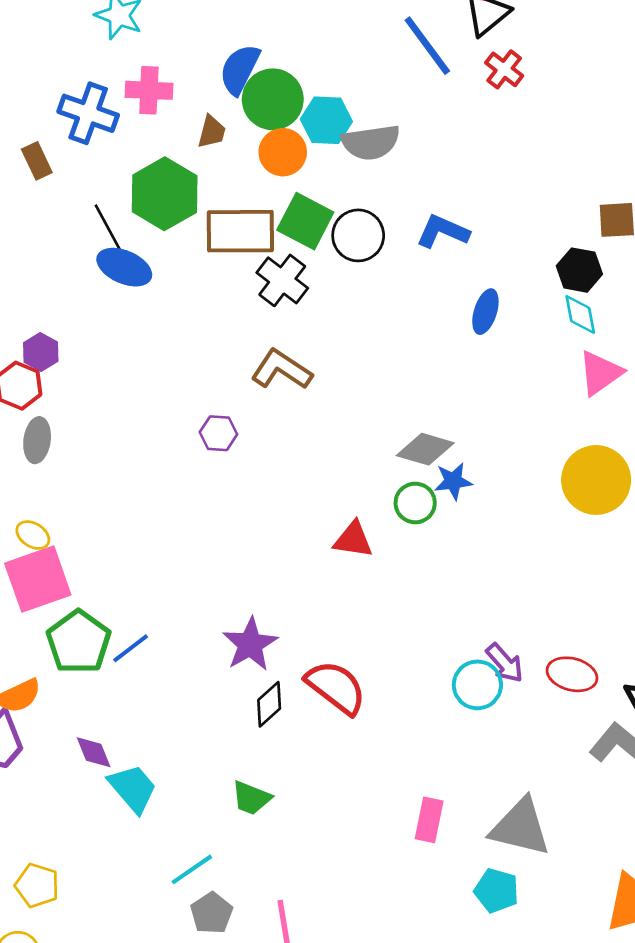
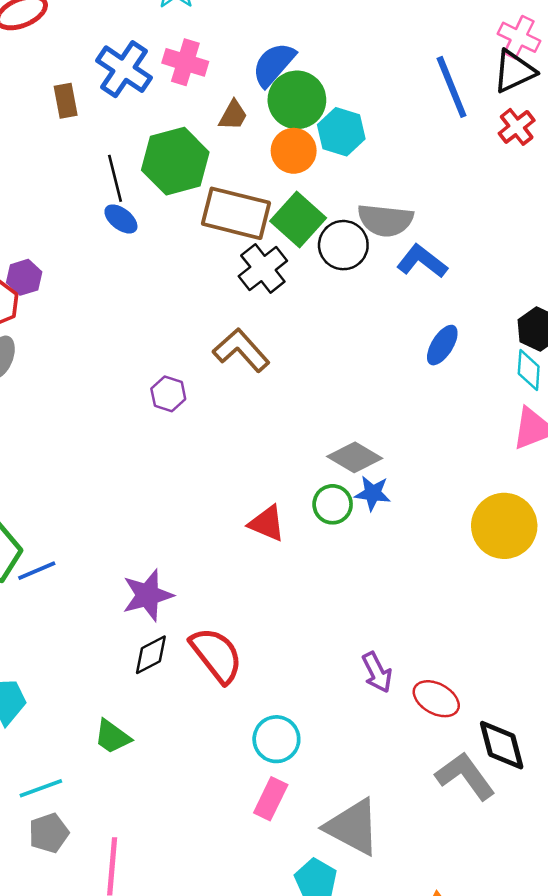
gray semicircle: (371, 142) -> (385, 220), moved
blue ellipse: (124, 267) -> (121, 219), size x0.7
cyan circle: (477, 685) -> (276, 739), moved

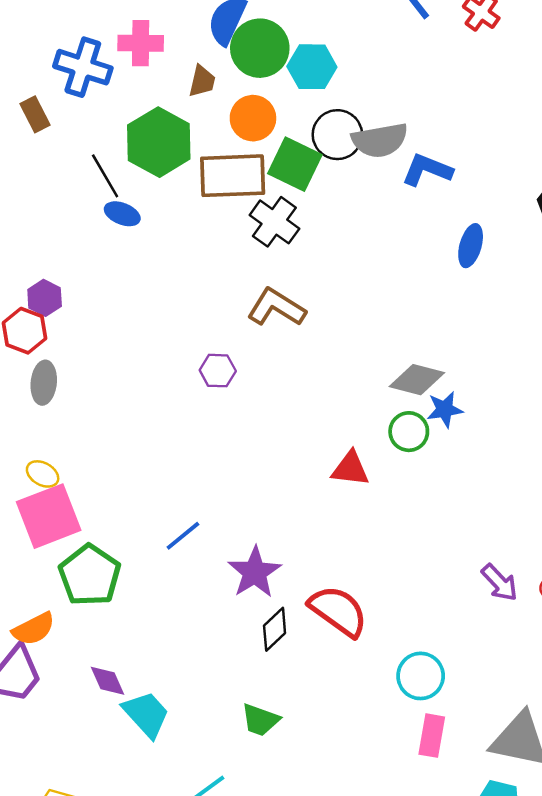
orange circle: (294, 151) -> (253, 118), moved
black circle: (343, 245) -> (337, 135), moved
blue line: (37, 571) -> (183, 536), moved

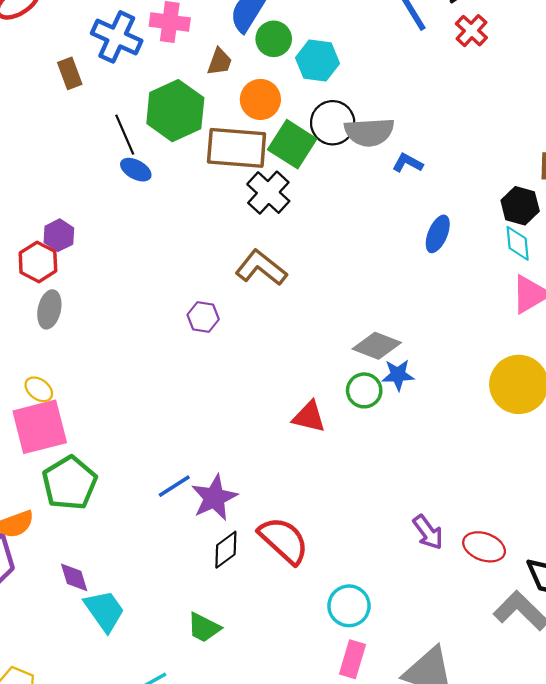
green circle: (260, 48) -> (274, 39), size x0.7
blue L-shape: (427, 170) -> (408, 163), size x0.7
blue line: (183, 536) -> (174, 486), moved

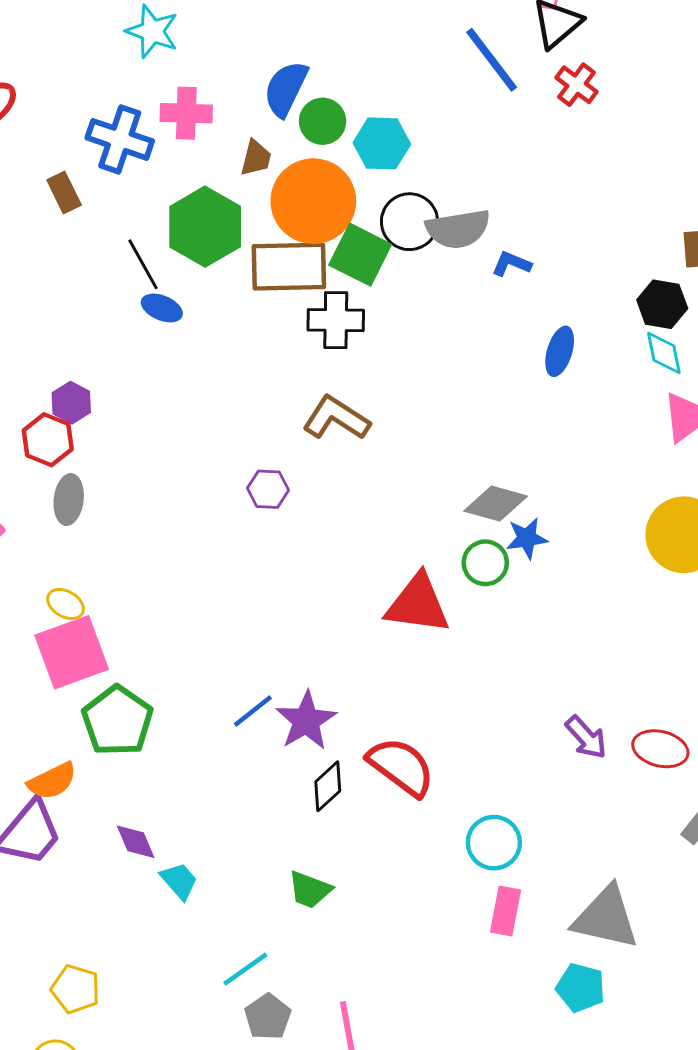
orange circle: (260, 99) -> (313, 201), size x1.6
black cross: (268, 193) -> (336, 320), turned -36
red triangle: (309, 417) -> (418, 604), size x1.5
cyan trapezoid: (104, 611) -> (179, 881), size x0.7

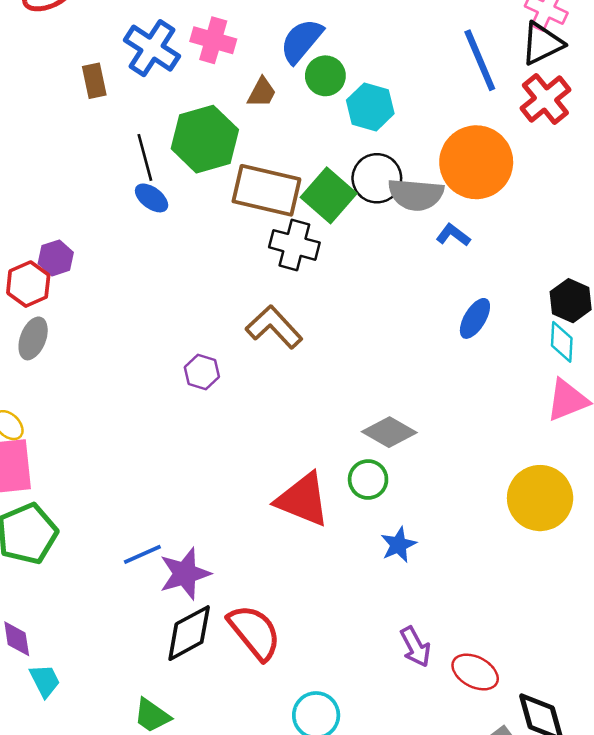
red cross: (576, 85) -> (545, 99), size x1.4
orange circle: (313, 201) -> (476, 162), moved
blue star: (527, 538) -> (398, 545), moved, turned -30
black diamond: (328, 786) -> (189, 633), size x1.4

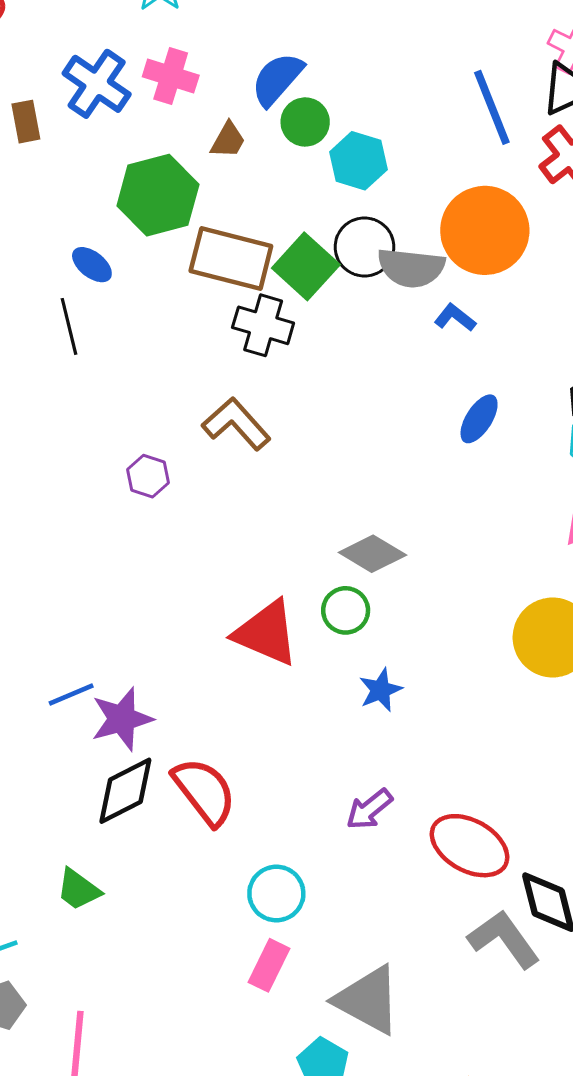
black line: (145, 157) -> (69, 326), moved
purple arrow: (415, 647) -> (369, 809), moved, turned 78
red ellipse: (475, 672) -> (470, 846), size x1.4

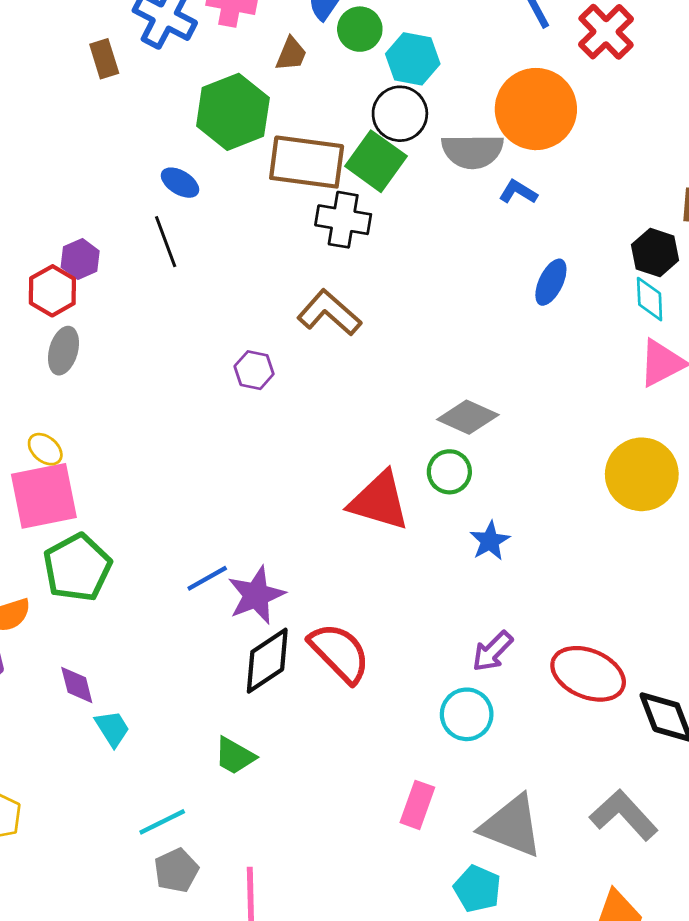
black circle: (364, 247) -> (400, 114), moved
cyan circle: (276, 894) -> (467, 714), moved
gray L-shape: (504, 939) -> (624, 815), moved

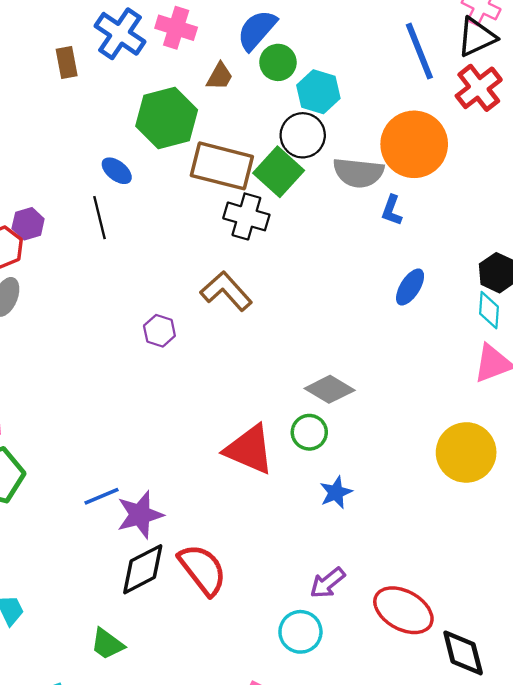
blue L-shape: (518, 192) -> (392, 210), turned -108

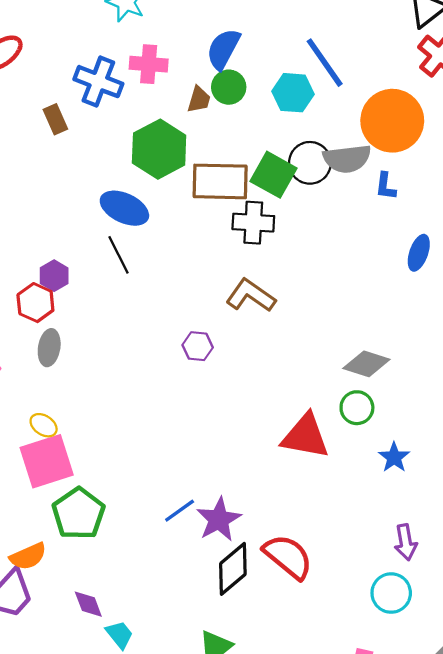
blue line: (419, 51) -> (325, 63), moved
green circle: (278, 62) -> (229, 87), moved
black circle: (303, 135) -> (310, 163), moved
blue ellipse: (117, 171) -> (124, 208), size x1.6
purple arrow: (327, 583) -> (406, 542), turned -48

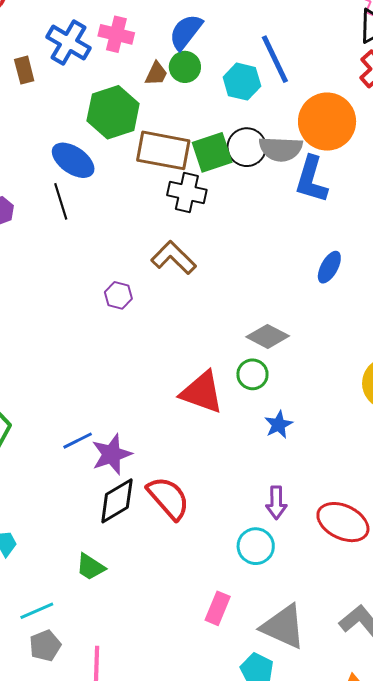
green square: (274, 175) -> (212, 152), turned 33
blue L-shape: (386, 186) -> (311, 179), size x1.8
blue ellipse: (419, 253) -> (329, 267), moved

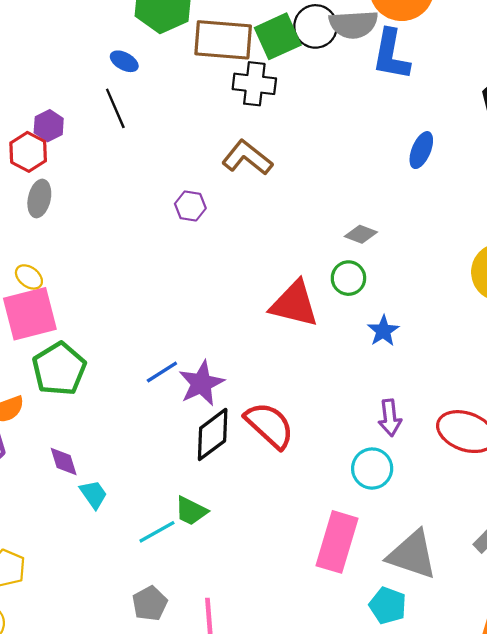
blue ellipse: (73, 160) -> (124, 61), size x0.6
gray diamond: (268, 336) -> (361, 234), size x0.7
pink rectangle: (218, 608) -> (337, 542), size x1.6
cyan line: (37, 611) -> (157, 532), moved

